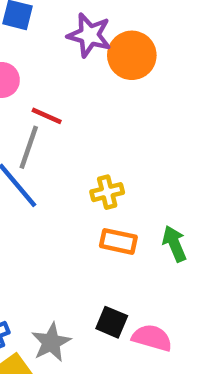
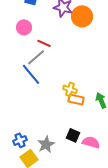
gray line: (29, 147) -> (36, 57), turned 30
yellow cross: (107, 192) -> (70, 89), moved, turned 32

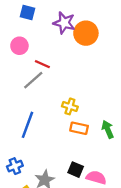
blue line: (31, 74) -> (27, 125), moved, turned 60
yellow cross: (70, 89) -> (70, 106), moved
blue cross: (20, 140) -> (15, 166), moved

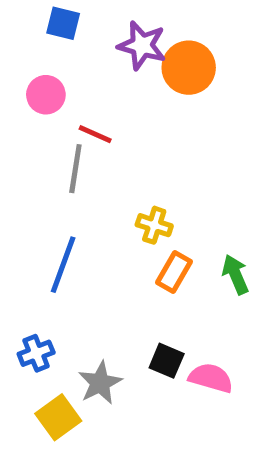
gray line: (33, 80) -> (75, 169), turned -40
orange rectangle: (79, 128) -> (174, 272), turned -72

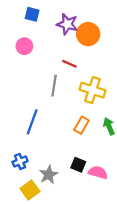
red line: (95, 134) -> (69, 64), moved
gray line: (75, 169) -> (54, 86), moved
yellow cross: (154, 225) -> (93, 90), moved, size x1.6

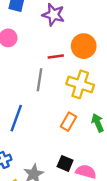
orange circle: (88, 34) -> (84, 46), moved
red line: (69, 64) -> (56, 57), turned -32

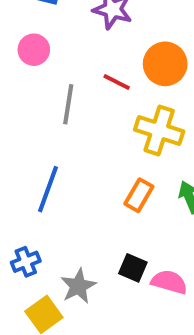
red line: (56, 57) -> (117, 82), turned 35
gray line: (39, 80) -> (68, 104), moved

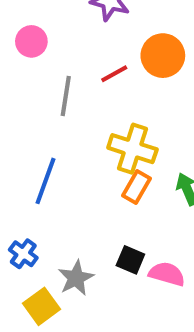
red line: (117, 82) -> (114, 74), turned -56
yellow cross: (159, 131) -> (132, 149), moved
blue cross: (26, 262) -> (23, 254), turned -32

